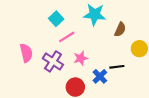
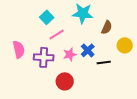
purple cross: (53, 61) -> (44, 57), turned -30
blue cross: (100, 76) -> (88, 50), moved

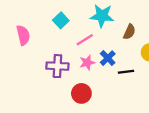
pink line: (57, 34) -> (85, 40), moved
pink semicircle: (19, 49) -> (23, 35), moved

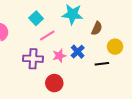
pink line: (85, 40) -> (47, 35), moved
black line: (126, 72) -> (102, 64), moved

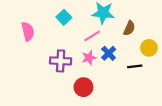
pink line: (47, 35) -> (92, 36), moved

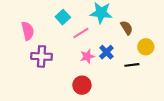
brown semicircle: (129, 28) -> (127, 28), turned -56
pink line: (92, 36) -> (81, 33), moved
purple cross: (61, 61) -> (42, 56), moved

